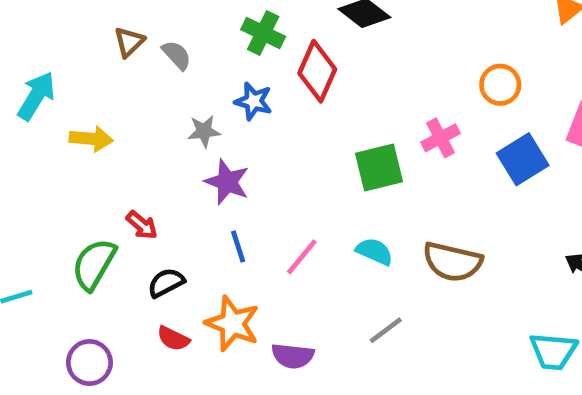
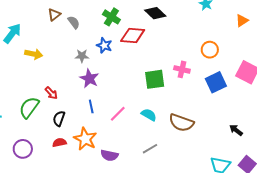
red diamond: (317, 71) -> (133, 36), turned 65
pink cross: (440, 138) -> (182, 69), turned 35
black semicircle: (166, 283) -> (59, 119), turned -49
red semicircle: (173, 339) -> (59, 143), turned 136

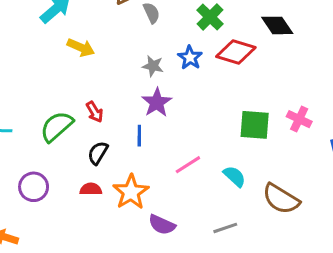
blue line: (91, 106) -> (139, 136), moved

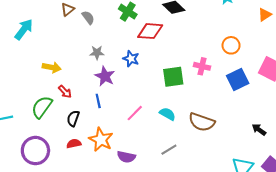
yellow arrow: (81, 47) -> (52, 67), moved
blue star: (190, 58) -> (131, 59), moved
purple circle: (34, 187) -> (35, 151), size x1.4

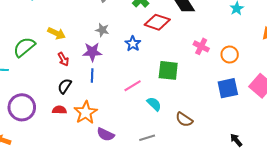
pink cross: (202, 66) -> (201, 46), moved
purple star: (105, 76) -> (92, 52), moved, turned 30
green semicircle: (42, 107) -> (24, 47), moved
pink line: (135, 113) -> (133, 86), moved
brown semicircle: (202, 122) -> (184, 120), size x0.7

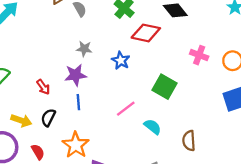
yellow arrow: (56, 33) -> (21, 120), moved
green square: (168, 70) -> (164, 87), turned 30
red semicircle: (59, 110) -> (38, 152), moved, turned 64
brown semicircle: (184, 120) -> (189, 141), turned 60

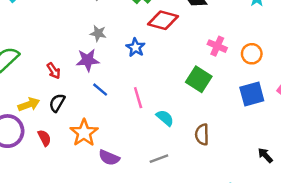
green square: (164, 87) -> (199, 79), moved
blue line: (78, 102) -> (100, 90), moved, turned -49
pink line: (126, 109) -> (138, 98), turned -72
yellow arrow: (21, 120) -> (29, 104), turned -42

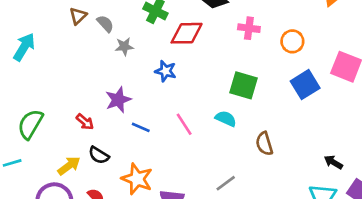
gray star: (98, 33) -> (124, 46), moved
pink cross: (217, 46) -> (249, 28), moved
black semicircle: (57, 103) -> (99, 155), turned -72
cyan semicircle: (165, 118) -> (226, 119), moved
black arrow: (265, 155) -> (333, 162), moved

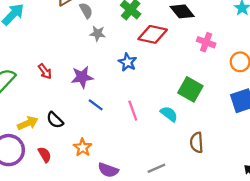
red arrow: (85, 122) -> (45, 71), moved
orange star: (137, 179) -> (83, 147), size x0.7

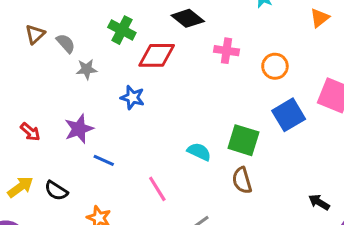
green square: (190, 89) -> (243, 140), moved
pink line: (133, 111) -> (157, 189), moved
yellow arrow: (28, 123) -> (20, 187), moved

